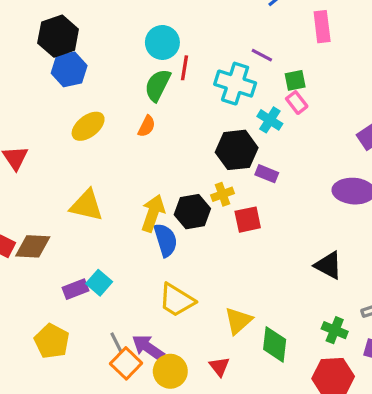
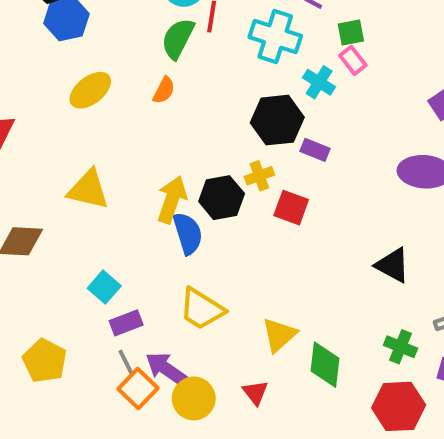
red square: (248, 220) -> (291, 208), turned 32
purple rectangle: (75, 289) -> (126, 323), moved

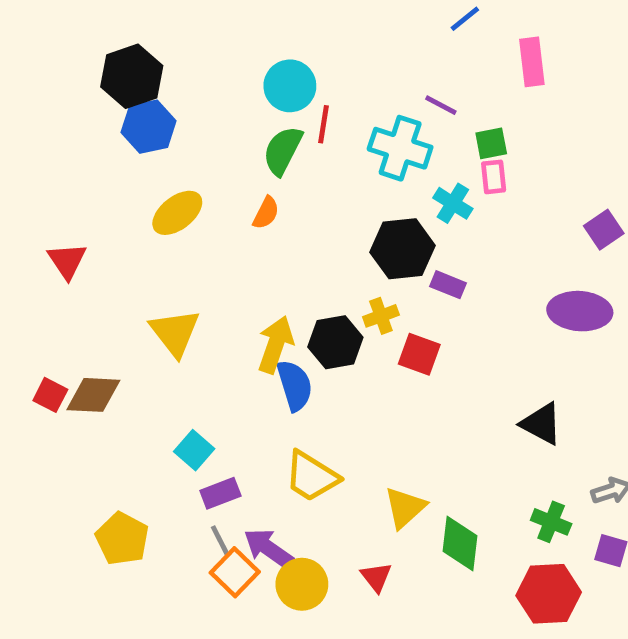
pink rectangle: (353, 60) -> (494, 177), turned 32
yellow triangle: (88, 190) -> (175, 333), turned 39

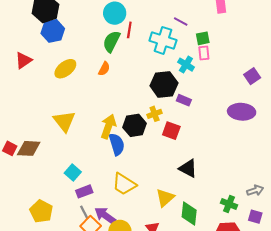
red triangle: (67, 261) -> (23, 60), moved, turned 30
black triangle: (541, 424) -> (188, 168), moved

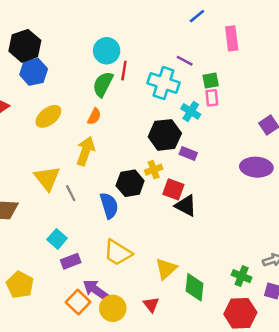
yellow arrow: (108, 126) -> (86, 151), moved
black triangle: (188, 168) -> (186, 206), moved
gray line: (84, 212) -> (71, 193), moved

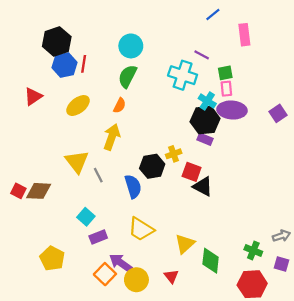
red line: (124, 71) -> (84, 64), moved
black hexagon: (165, 135) -> (205, 120), moved
purple ellipse: (256, 167) -> (232, 110), moved

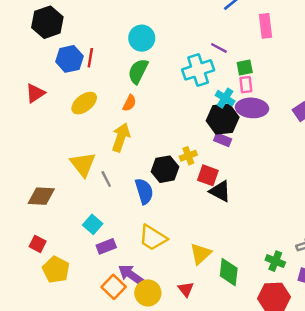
black hexagon: (57, 41) -> (47, 22), moved
cyan cross: (183, 75) -> (198, 70), turned -36
red square: (18, 191) -> (38, 244), moved

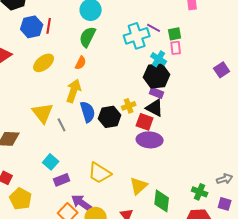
purple line: (219, 48) -> (154, 28), moved
purple ellipse: (252, 108) -> (150, 140), moved
blue semicircle: (144, 191) -> (88, 112), moved
black triangle: (220, 191) -> (155, 108), moved

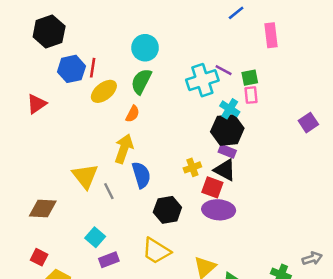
yellow ellipse: (44, 63) -> (104, 91), moved
black hexagon: (110, 117) -> (167, 210), moved

